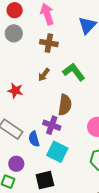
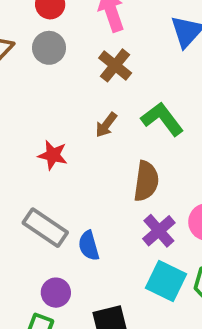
brown cross: (49, 43) -> (115, 65), turned 30
purple cross: (52, 125) -> (159, 231), moved, turned 30
cyan square: (57, 152) -> (166, 281), moved

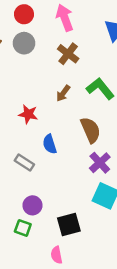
brown semicircle: (146, 181) -> (91, 130), turned -30
gray rectangle: (45, 228) -> (24, 162), size x0.7
blue semicircle: (89, 246) -> (50, 144), moved

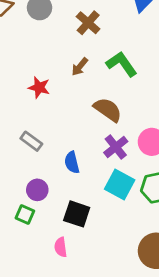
brown semicircle: (91, 130) -> (108, 110), turned -35
blue semicircle: (50, 144) -> (72, 162), moved
black square: (69, 225) -> (77, 214), turned 30

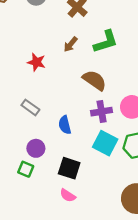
green L-shape: (122, 64) -> (106, 42), turned 108
purple cross: (116, 147) -> (102, 112), turned 30
pink semicircle: (61, 247) -> (68, 195), moved, turned -49

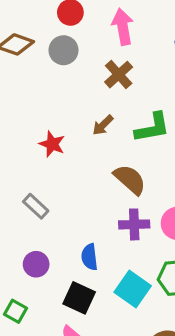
blue semicircle: (65, 125) -> (89, 257), moved
cyan square: (105, 143) -> (133, 289), moved
green square: (26, 169) -> (15, 311), moved

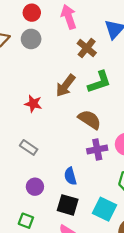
brown cross: (119, 75) -> (87, 48), moved
brown arrow: (103, 125) -> (66, 86), size x1.5
cyan square: (133, 289) -> (104, 209), moved

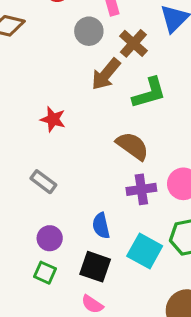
gray circle: (31, 39) -> (89, 31), moved
brown arrow: (66, 86) -> (106, 74), moved
cyan square: (104, 209) -> (145, 251), moved
green square: (26, 221) -> (45, 273), moved

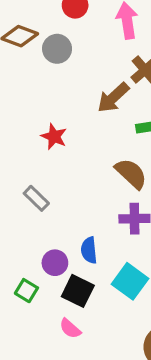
gray circle: (89, 31) -> (57, 49), moved
purple circle: (50, 238) -> (55, 263), moved

